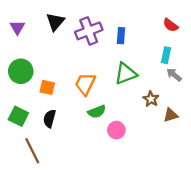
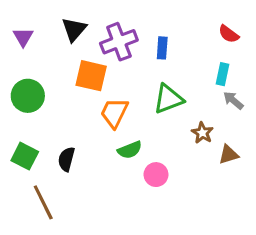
orange square: (47, 87) -> (91, 76), moved, size x1.5

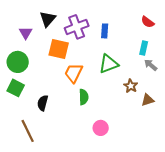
purple triangle: (23, 37) -> (26, 33), moved
green semicircle: (130, 150) -> (84, 97), turned -70
green square: (25, 156) -> (16, 88), moved
pink circle: (156, 175) -> (101, 128), moved

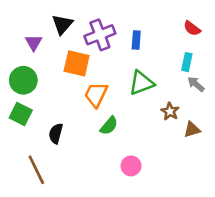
green semicircle: (84, 97) -> (109, 126), turned 42

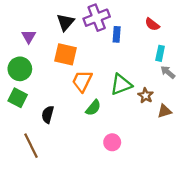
black triangle: (62, 24) -> (65, 22), moved
red semicircle: (192, 28) -> (152, 24), moved
purple cross: (100, 35) -> (97, 18), moved
green triangle: (141, 83) -> (121, 84), moved

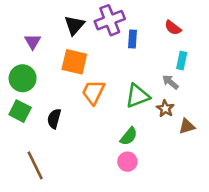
gray arrow: (168, 72) -> (170, 82), moved
green semicircle: (93, 108) -> (129, 136), moved
black semicircle: (48, 114) -> (54, 119), moved

